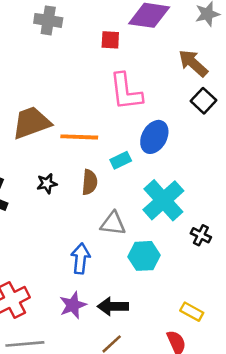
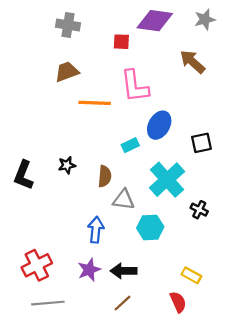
black square: (203, 101) -> (201, 143), moved, turned 35
brown trapezoid: (31, 123) -> (67, 72), moved, size x0.7
orange line: (79, 137) -> (95, 103), moved
brown semicircle: (90, 182) -> (105, 176), moved

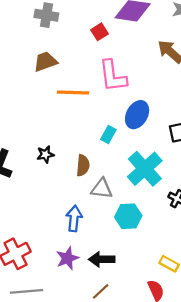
red square: (121, 42) -> (99, 32), turned -35
cyan rectangle: (130, 145) -> (108, 135), turned -35

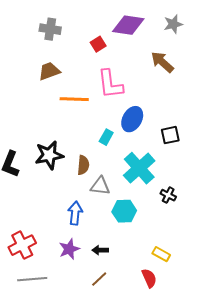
black star: (45, 154) -> (49, 155), size x1.8
black arrow: (102, 259) -> (100, 250), size x0.7

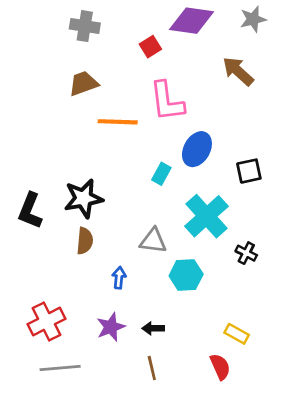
brown semicircle: (83, 165) -> (85, 241), moved
blue arrow: (75, 213) -> (119, 278), size x0.7
brown line: (99, 279) -> (152, 368), turned -60

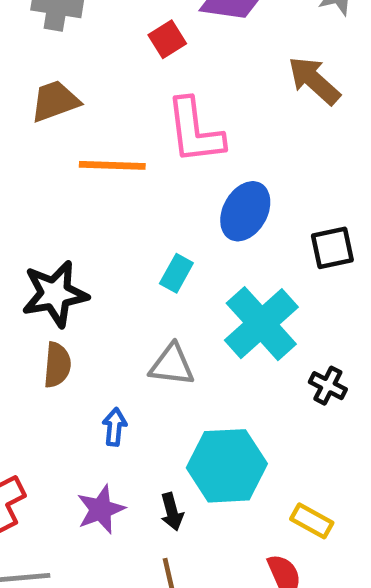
cyan rectangle: (161, 174) -> (176, 273), moved
cyan hexagon: (186, 275) -> (227, 466), moved, size x1.4
black arrow: (153, 328) -> (172, 512), turned -105

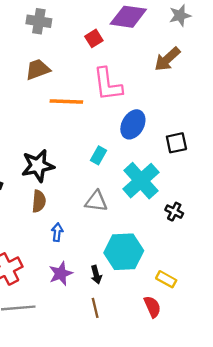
brown arrow: (314, 81) -> (167, 59), turned -84
blue arrow: (115, 427) -> (57, 232), moved

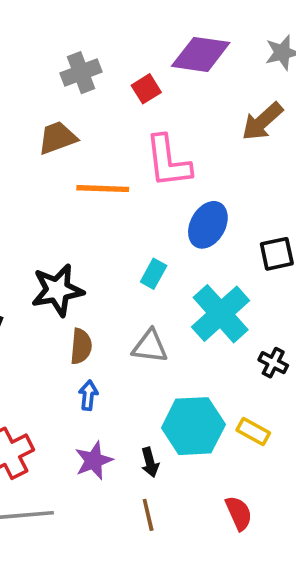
gray cross: (39, 21) -> (81, 73), moved, turned -30
brown semicircle: (39, 201) -> (81, 346), moved
yellow rectangle: (166, 279) -> (253, 432), moved

